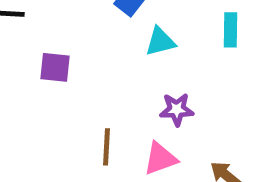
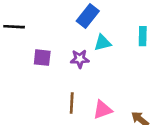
purple star: (177, 109) -> (80, 59), moved

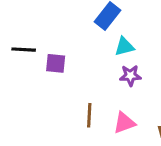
black line: (14, 27) -> (24, 50), moved
purple star: (80, 59) -> (130, 76), moved

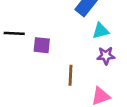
brown line: (89, 115) -> (71, 75), moved

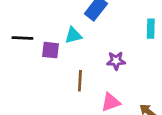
cyan triangle: (101, 31) -> (73, 35), moved

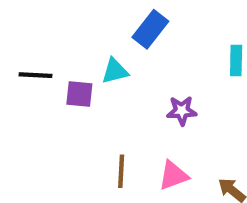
brown line: (80, 81) -> (121, 171), moved

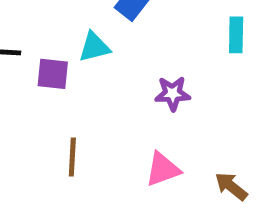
brown line: (121, 171) -> (72, 157), moved

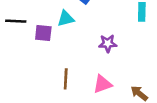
brown line: (72, 157) -> (66, 79), moved

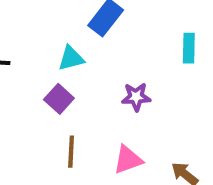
purple square: (43, 33) -> (59, 99), moved, turned 36

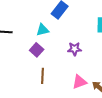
pink triangle: (128, 160) -> (80, 82), moved

